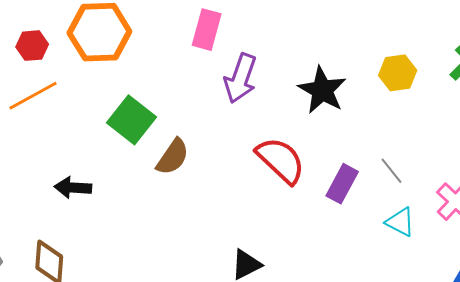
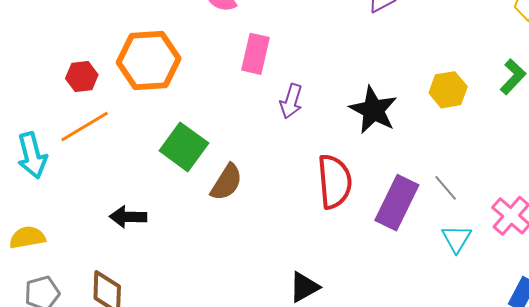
purple arrow: (240, 78) -> (291, 101), size x0.7
red semicircle: (281, 160) -> (335, 182), turned 44
purple rectangle: (342, 184) -> (397, 203), size x1.4
cyan triangle: (400, 222) -> (456, 239), turned 36

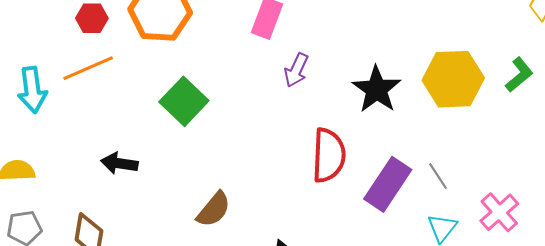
yellow hexagon: (448, 90) -> (453, 79), size x1.6
brown semicircle: (226, 182) -> (214, 209), moved

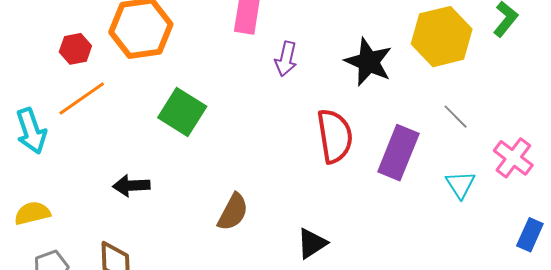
gray line: (438, 176) -> (456, 117), moved

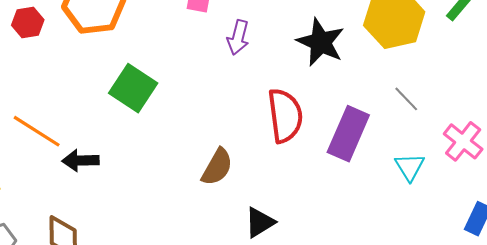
orange line: (82, 99) -> (37, 131), moved, turned 66
brown semicircle: (233, 212) -> (217, 167), moved

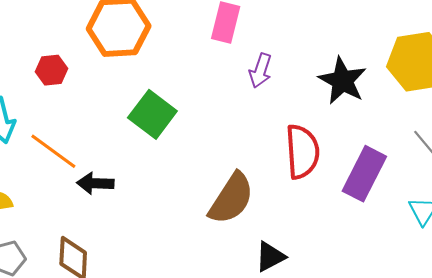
red hexagon: (28, 23) -> (52, 70), moved
brown semicircle: (217, 167) -> (231, 199), size x1.4

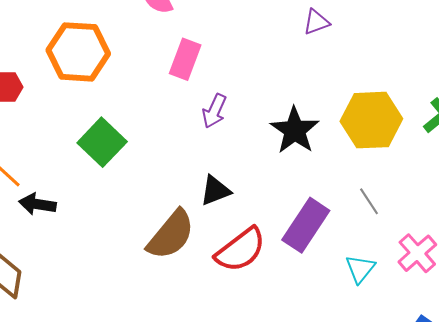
red semicircle: (302, 152) -> (241, 250), moved, turned 50
black triangle: (270, 257) -> (215, 191), moved

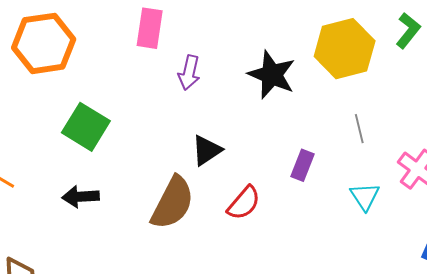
gray line: (369, 201) -> (359, 129), turned 32
black arrow: (37, 204) -> (81, 197), moved
purple rectangle: (306, 225) -> (303, 165), size x0.6
red semicircle: (241, 250) -> (244, 203), size x0.7

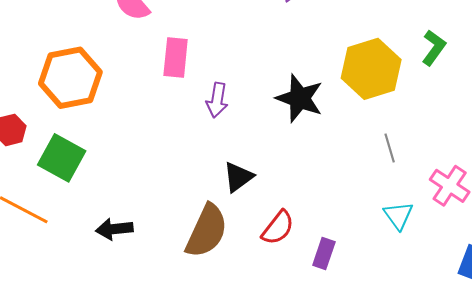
green square: (86, 127) -> (62, 158), moved
purple rectangle: (303, 165) -> (324, 253), moved

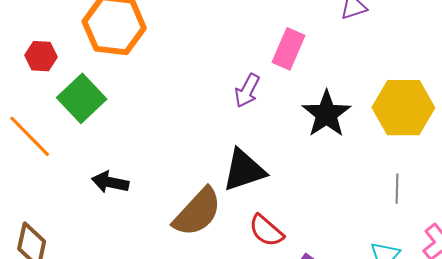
pink rectangle: (176, 58) -> (289, 49), moved
black triangle: (238, 177) -> (244, 170), size x1.4
red semicircle: (278, 228) -> (266, 231), turned 75

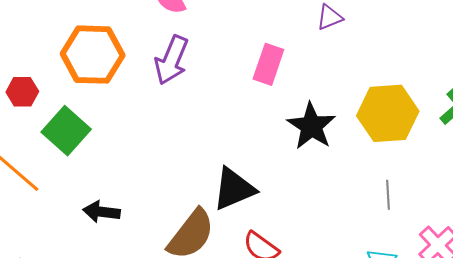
purple arrow: (247, 91) -> (171, 60), moved, size x1.4

